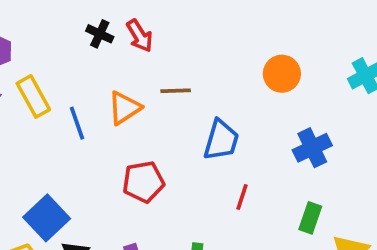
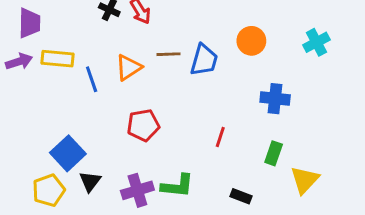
yellow rectangle: (33, 96) -> (57, 59), turned -56
blue trapezoid: (221, 140) -> (204, 60), moved
blue cross: (312, 148) -> (275, 99), turned 32

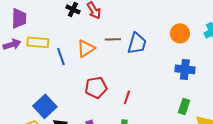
orange circle: (251, 41) -> (180, 33), moved
red line: (220, 137) -> (127, 97), moved

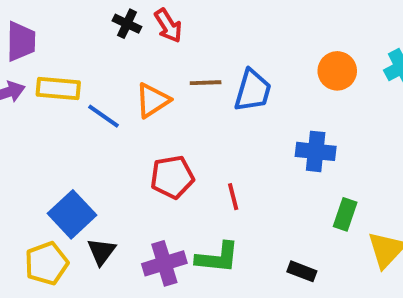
blue line: (61, 56) -> (103, 116), turned -36
blue cross: (185, 69) -> (316, 151), moved
red line: (127, 97) -> (233, 197), turned -32

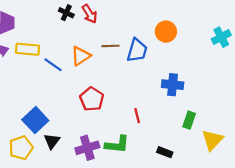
orange circle: (337, 71) -> (166, 32), moved
red pentagon: (172, 177) -> (92, 99), turned -30
red line: (233, 197) -> (137, 116), moved

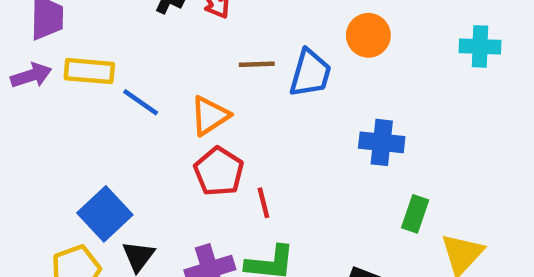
cyan cross: (221, 37) -> (480, 46), turned 30
orange triangle: (81, 56) -> (210, 116), moved
red line: (137, 116) -> (263, 203), moved

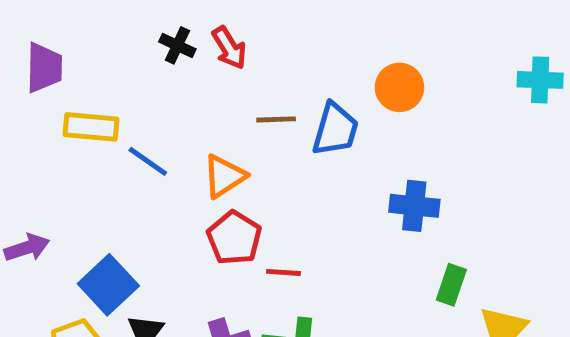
cyan cross: (480, 46) -> (540, 80), moved
purple arrow: (31, 75) -> (27, 248), moved
red line: (263, 203) -> (283, 272), turned -72

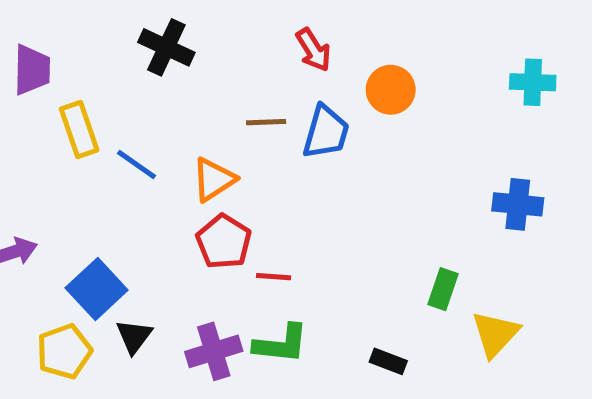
black cross: (177, 45) -> (166, 47), size x1.5
red arrow: (229, 48) -> (313, 50), moved
yellow rectangle: (91, 127) -> (79, 130), turned 66
blue cross: (414, 206) -> (518, 204), moved

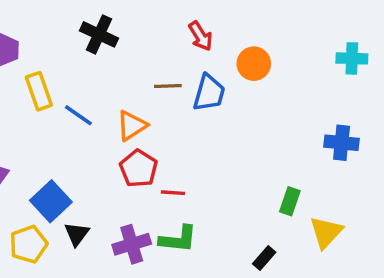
black rectangle: (388, 361) -> (264, 258), moved, turned -70

